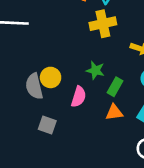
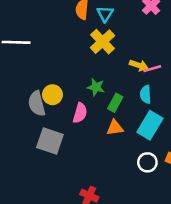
yellow cross: (103, 24) -> (102, 42), turned -30
gray square: (47, 125) -> (50, 141), size x1.5

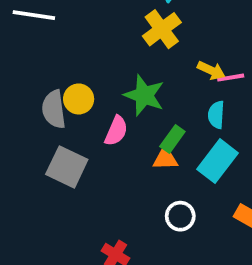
green star: (96, 87) -> (144, 95), size x1.5
green rectangle: (115, 103) -> (172, 139), moved
white circle: (147, 162) -> (180, 216), moved

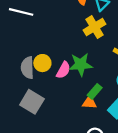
green star: (144, 95) -> (81, 65), turned -30
pink semicircle: (116, 131) -> (63, 70), moved

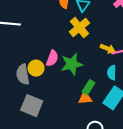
pink semicircle: (63, 70) -> (52, 58), moved

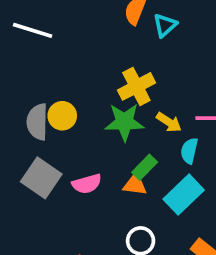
yellow cross: (79, 27) -> (136, 86), moved
yellow arrow: (108, 49) -> (169, 122), moved
pink semicircle: (52, 58) -> (87, 184), moved, turned 42

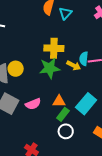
yellow cross: (136, 86) -> (54, 48), turned 36
cyan semicircle: (189, 151) -> (84, 59), moved
green rectangle: (145, 167) -> (63, 114), moved

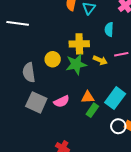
cyan semicircle: (84, 59) -> (109, 29), moved
yellow circle: (16, 69) -> (53, 59), moved
white circle: (66, 131) -> (118, 126), moved

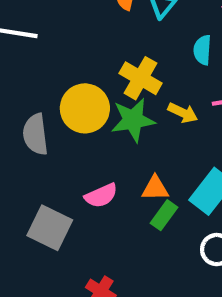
yellow cross: (79, 44) -> (141, 78), turned 30
yellow circle: (53, 59) -> (85, 108), size x1.5
gray square: (36, 102) -> (50, 228), moved

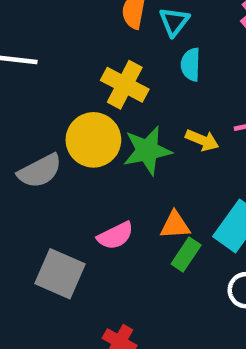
cyan semicircle: (202, 50) -> (191, 65), moved
yellow cross: (141, 78) -> (125, 85), moved
gray semicircle: (35, 134) -> (40, 171), turned -108

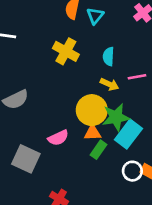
cyan semicircle: (191, 65) -> (108, 56), moved
yellow circle: (93, 140) -> (92, 110), moved
green star: (147, 150) -> (116, 117), moved

